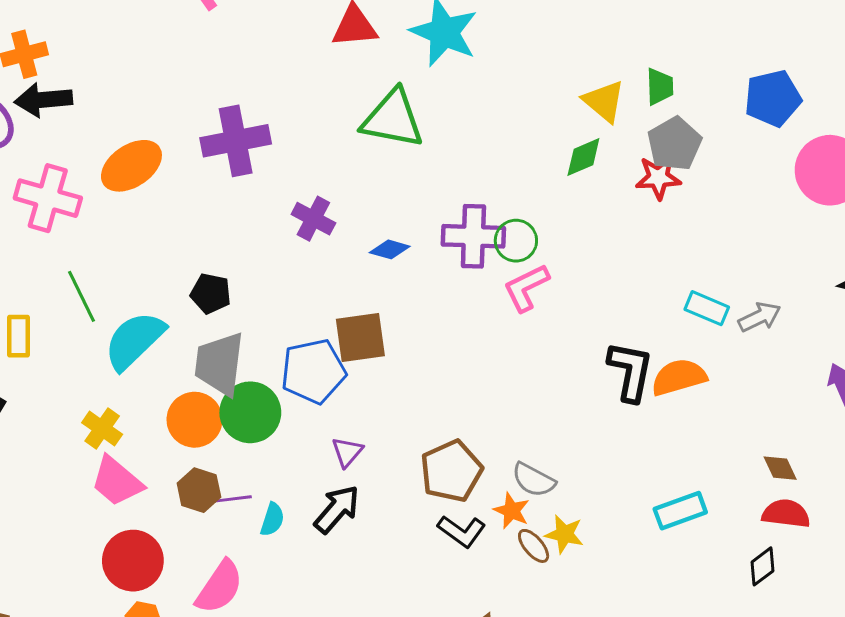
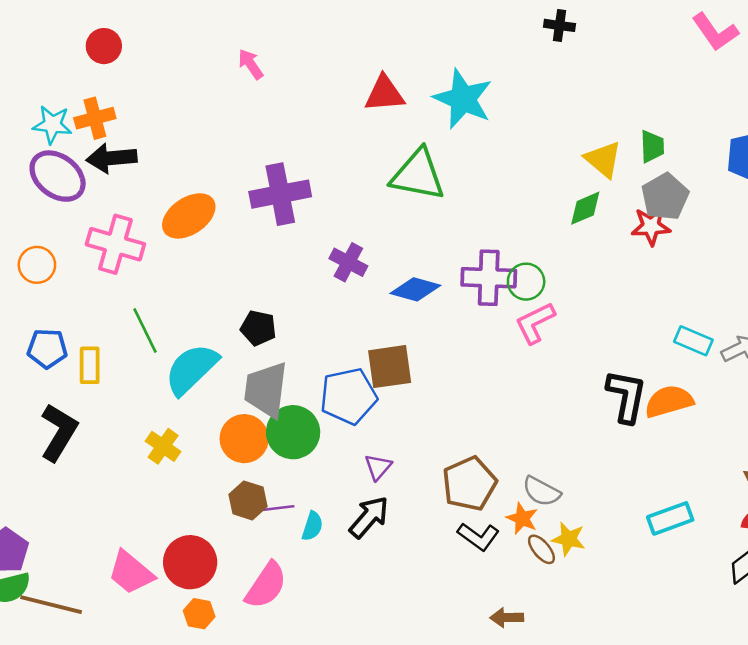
blue diamond: (390, 249) -> (415, 289), size x1.4
pink trapezoid: (117, 481) -> (131, 572), moved

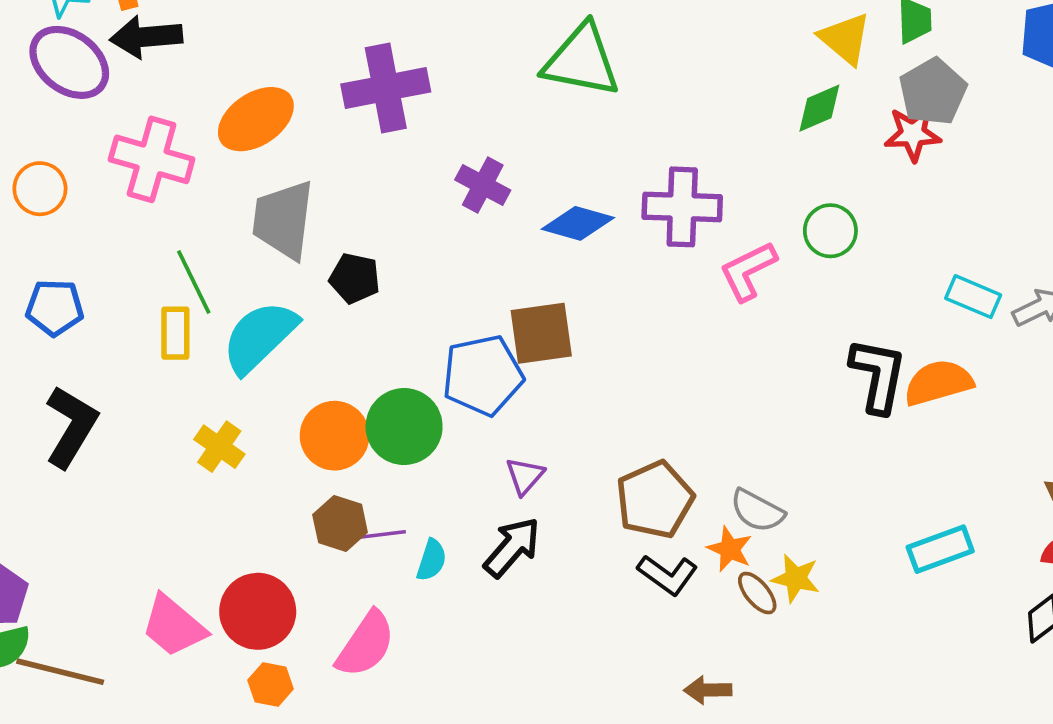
green circle: (526, 282) -> (830, 231), moved
yellow rectangle: (90, 365) -> (175, 333), moved
gray trapezoid: (266, 390) -> (283, 220), moved

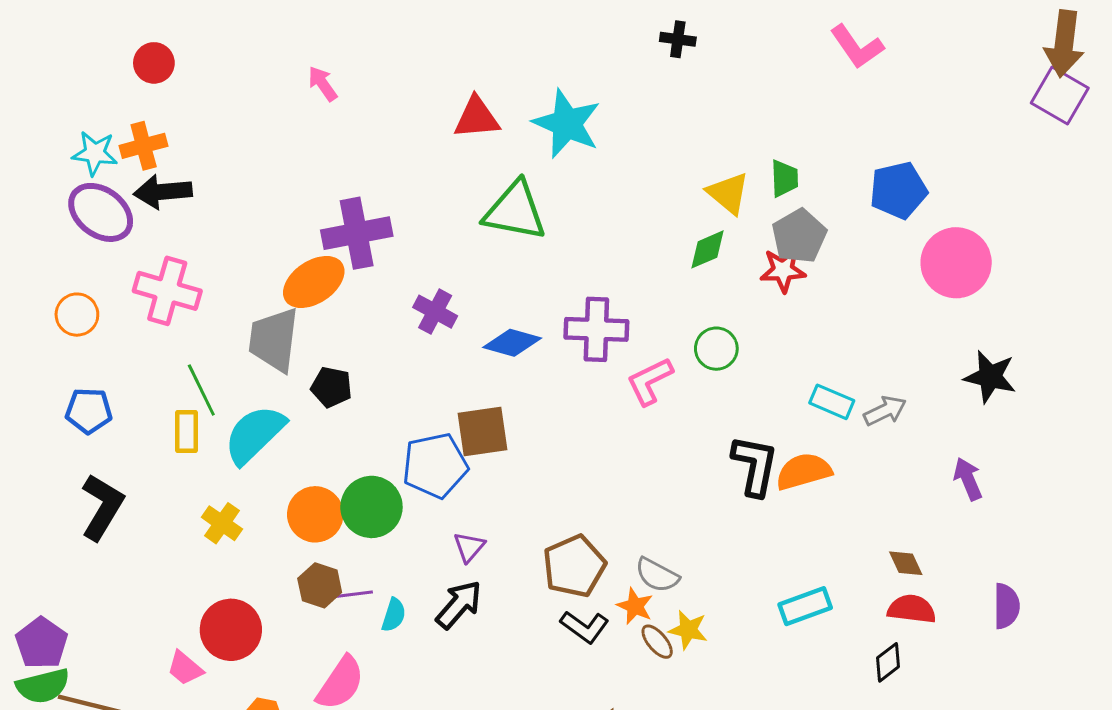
orange ellipse: (256, 119) -> (314, 282), moved
red circle: (258, 611) -> (231, 630), moved
pink trapezoid: (174, 626) -> (185, 668), size x0.7

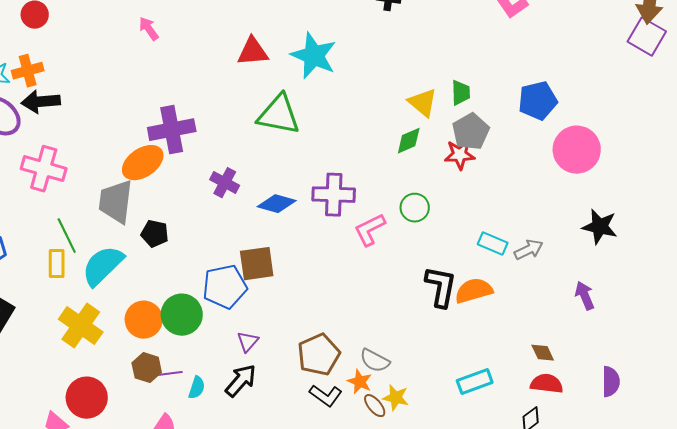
yellow cross: (222, 523) -> (81, 326), size x1.6

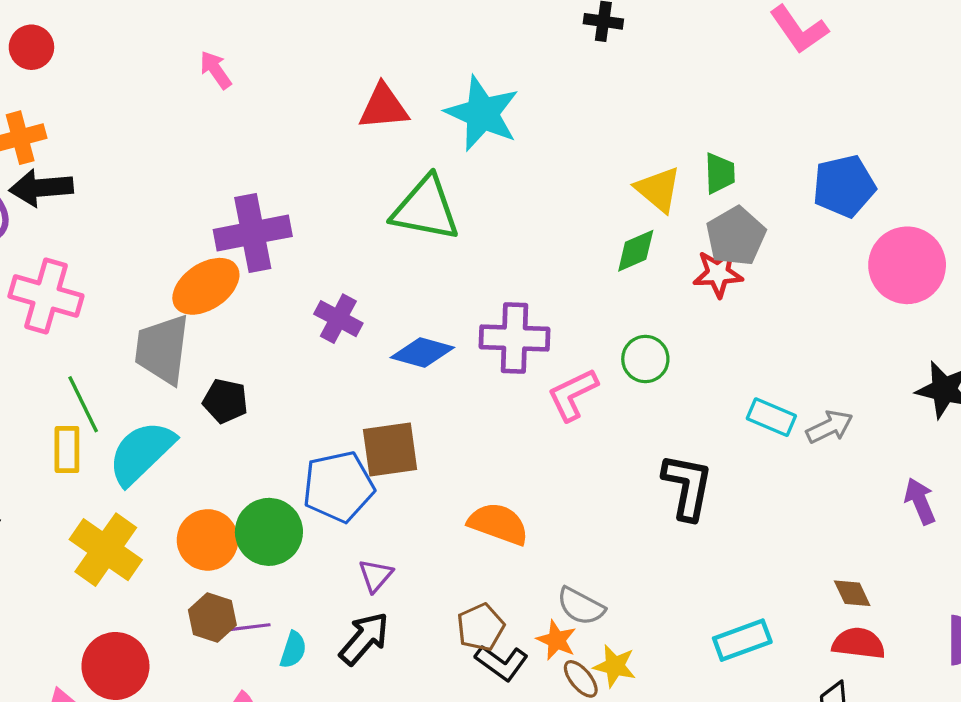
orange semicircle: (474, 291) -> (498, 524), moved, turned 36
brown pentagon: (319, 355) -> (481, 627), moved, size x0.7

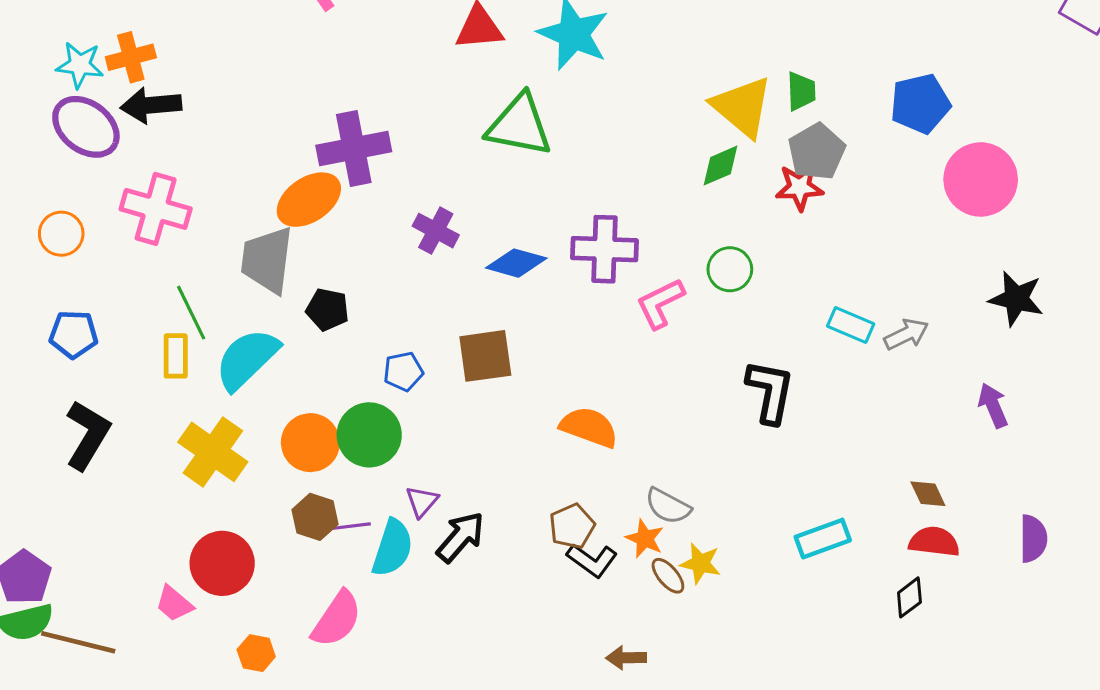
yellow triangle: (658, 189) -> (742, 107), size x1.4
blue pentagon: (338, 487) -> (403, 371), moved, size x0.6
purple triangle: (376, 575) -> (422, 501), moved
cyan semicircle: (293, 650) -> (392, 548), size x1.6

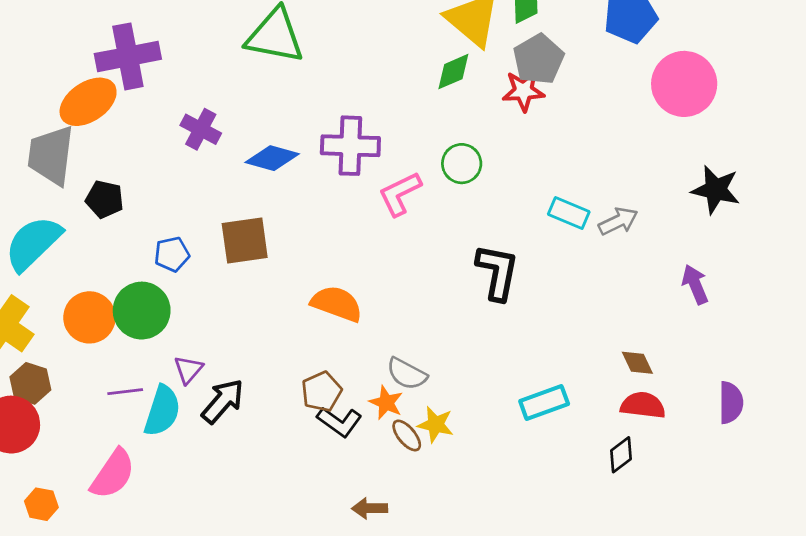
brown hexagon: (315, 517) -> (30, 383), moved

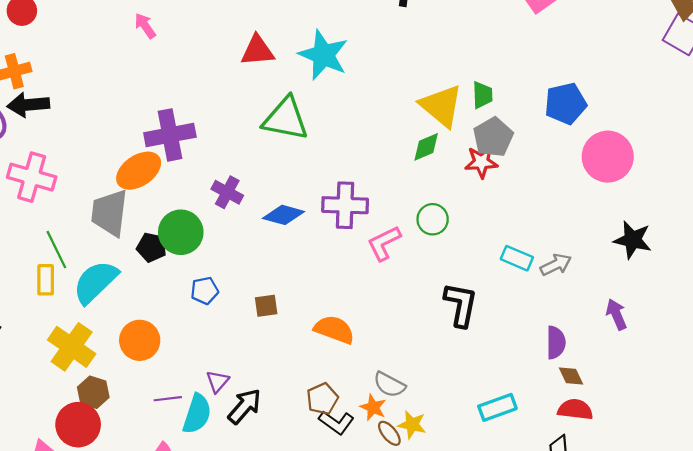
brown square: (245, 240) -> (266, 306), moved, size x0.6
green circle: (142, 311) -> (181, 232), moved
purple semicircle: (731, 403) -> (556, 342), moved

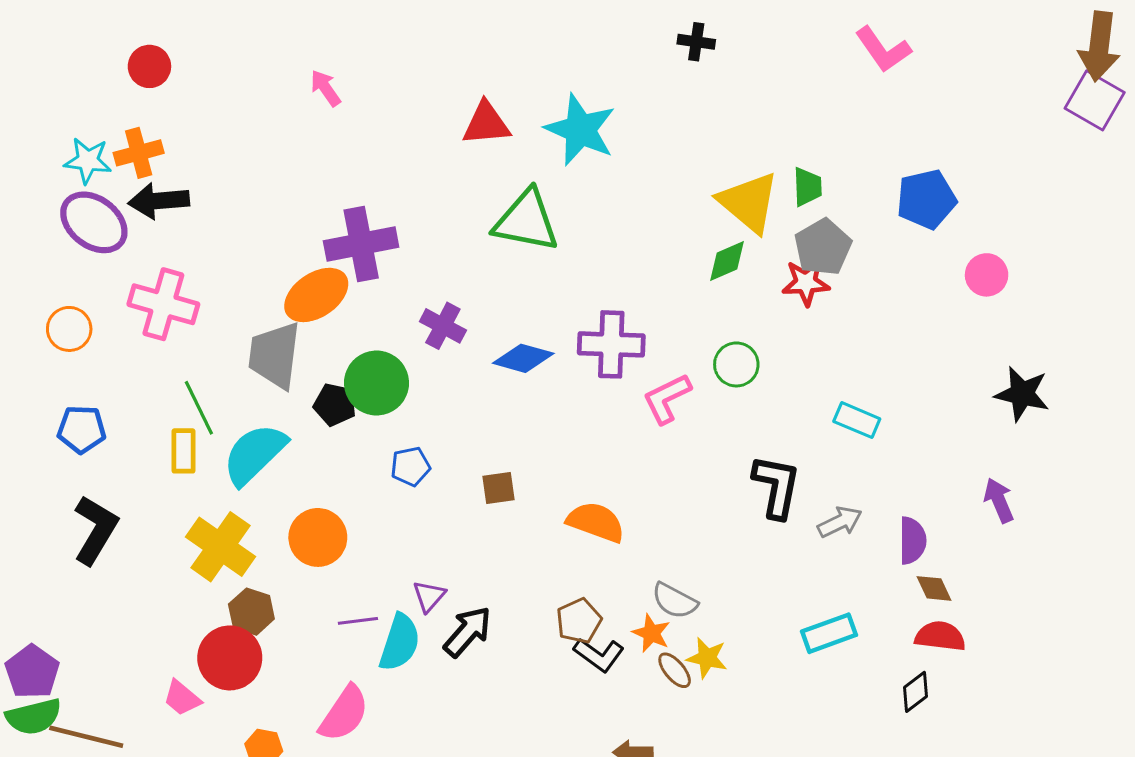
pink circle: (608, 157) -> (987, 275), size x0.6
gray arrow: (556, 265) -> (840, 522), moved

